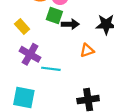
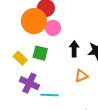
green square: (54, 16) -> (40, 53), moved
black arrow: (70, 24) -> (74, 49), moved, turned -84

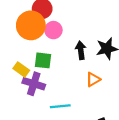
purple cross: (29, 83) -> (34, 84), moved

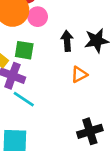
cyan line: (60, 106) -> (24, 99), moved, turned 36

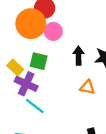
orange triangle: (79, 74) -> (87, 87), turned 35

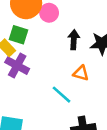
green square: (39, 61) -> (19, 35), moved
cyan line: (35, 106) -> (61, 95), moved

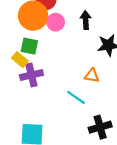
black arrow: (74, 40) -> (86, 20), moved
purple cross: (17, 66) -> (31, 75), turned -35

